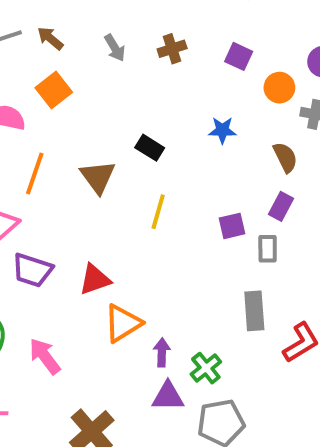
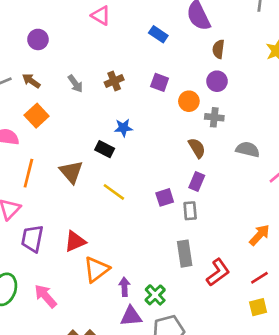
blue star: (222, 130) -> (123, 128), moved
yellow line: (158, 212) -> (114, 192), turned -65
purple trapezoid: (32, 270) -> (32, 239), turned 88

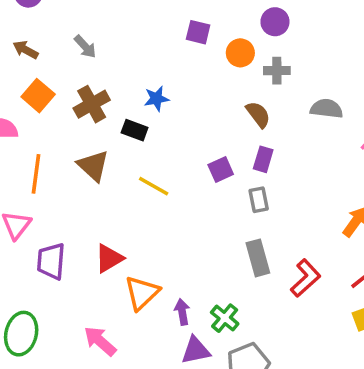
brown cross: (114, 81) -> (92, 104), moved, size x1.4
purple square: (165, 197) -> (221, 170), moved
pink arrow: (46, 296) -> (100, 341), moved

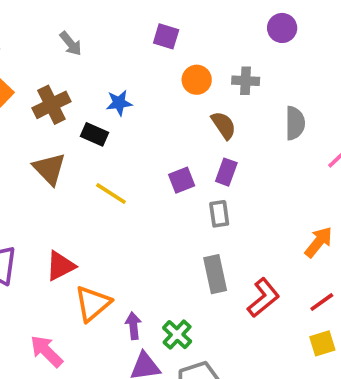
purple circle: (275, 22) -> (282, 28), moved
gray arrow: (85, 47) -> (71, 44), moved
orange circle: (240, 53) -> (197, 80), moved
gray semicircle: (327, 109) -> (295, 123), turned 80

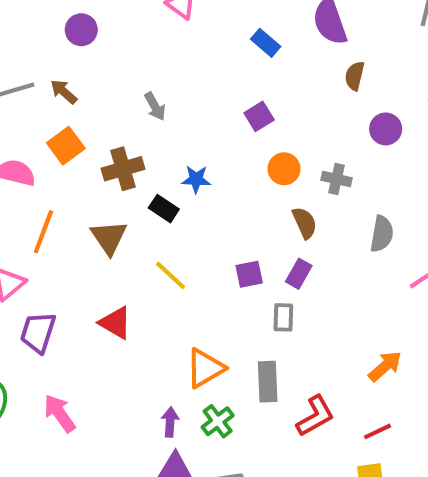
purple square: (166, 36) -> (259, 116), turned 32
red triangle: (60, 266) -> (115, 323), moved, turned 48
orange triangle: (93, 304) -> (205, 368), moved
green cross: (177, 335) -> (218, 421), moved
pink arrow: (46, 351) -> (60, 413), moved

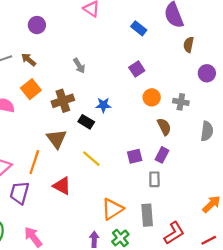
orange line: (43, 232) -> (34, 162), moved

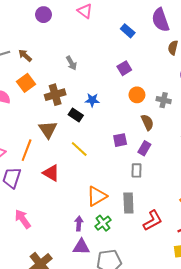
purple circle: (37, 25) -> (44, 15), moved
purple square: (135, 156) -> (120, 140), moved

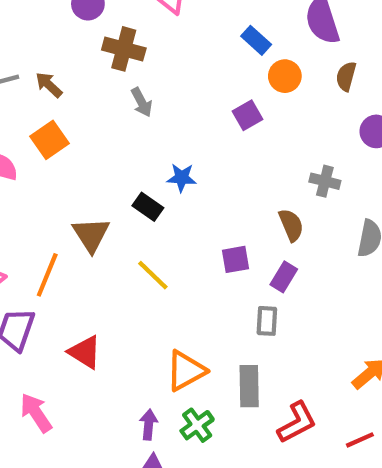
brown cross: (55, 95) -> (124, 49), moved, turned 30
orange circle: (137, 95) -> (285, 76), moved
red triangle: (51, 173) -> (85, 352), moved

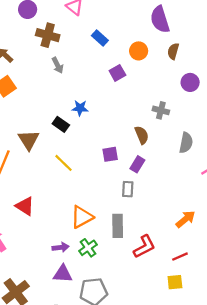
blue rectangle: (256, 40) -> (100, 38), moved
purple arrow: (149, 425) -> (61, 247), turned 77

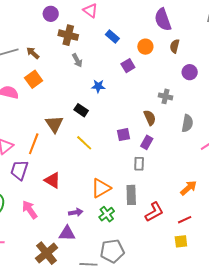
blue star: (80, 108) -> (98, 86), moved
purple arrow: (61, 247) -> (76, 212), moved
purple triangle: (63, 274) -> (67, 233), moved

